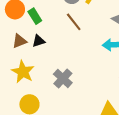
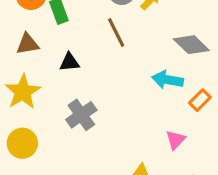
black triangle: (39, 41) -> (69, 62), moved

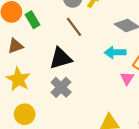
black triangle: (69, 62) -> (61, 58), moved, size x1.6
pink triangle: (176, 140) -> (127, 78), moved

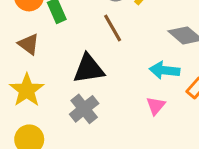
brown triangle: (15, 46) -> (29, 44), turned 49
pink triangle: (127, 78) -> (156, 106), moved

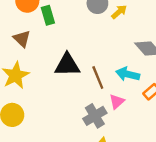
brown line: (113, 28) -> (98, 78), moved
gray cross: (84, 109) -> (95, 116), moved

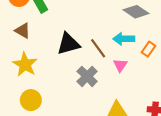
gray cross: (95, 116) -> (87, 76), moved

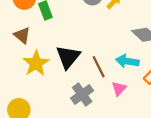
black triangle: (68, 44) -> (68, 57), turned -45
yellow star: (25, 64) -> (36, 63), moved

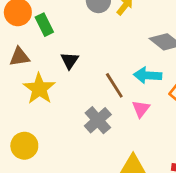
brown triangle: (22, 35) -> (20, 57), turned -42
black triangle: (68, 57) -> (70, 61), moved, size x0.6

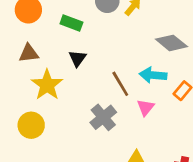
green rectangle: (44, 25) -> (71, 23), moved, turned -45
yellow circle: (24, 146) -> (31, 125), moved

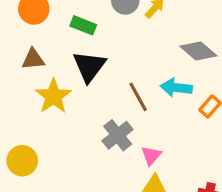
black triangle: (77, 58) -> (89, 66), size x1.6
pink triangle: (146, 107) -> (151, 156), moved
yellow circle: (31, 125) -> (22, 161), moved

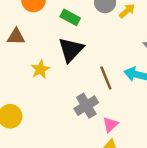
brown triangle: (33, 59) -> (16, 37), moved
yellow star: (53, 96) -> (40, 69), size x0.7

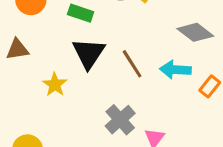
brown line: (106, 78) -> (132, 64), moved

